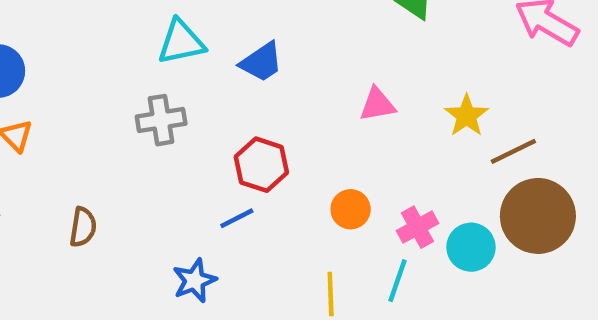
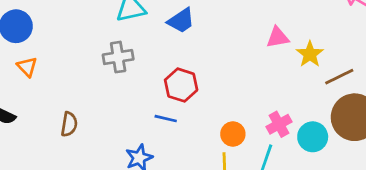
pink triangle: (377, 104) -> (278, 37), moved
orange circle: (351, 209) -> (233, 134), moved
blue line: (237, 218) -> (166, 119), turned 40

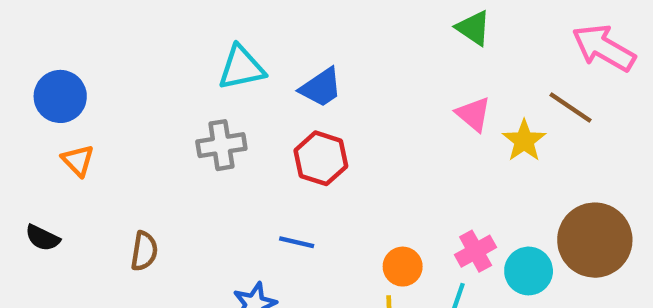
pink triangle: (278, 37) -> (473, 114), turned 50
brown line: (339, 77) -> (571, 107), moved, turned 60
red hexagon: (181, 85) -> (321, 158), moved

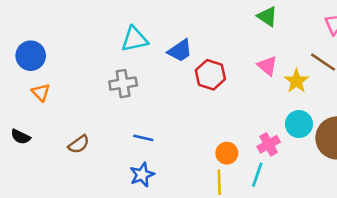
red hexagon: (321, 158) -> (210, 75), moved
blue line: (297, 242) -> (143, 138), moved
brown semicircle: (144, 251) -> (79, 144), turned 45
cyan circle: (529, 271) -> (299, 124), moved

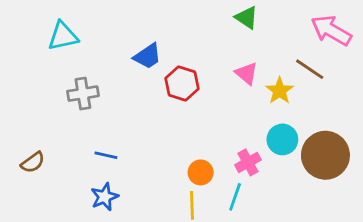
cyan triangle: (134, 39) -> (63, 36), moved

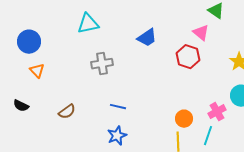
pink triangle: (247, 73) -> (201, 33), moved
red hexagon: (182, 84) -> (188, 57), moved

